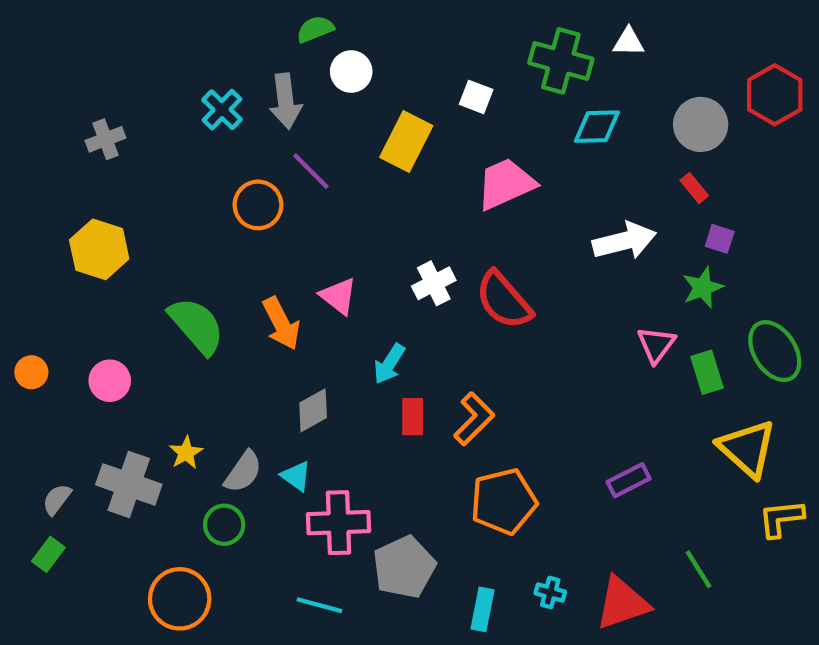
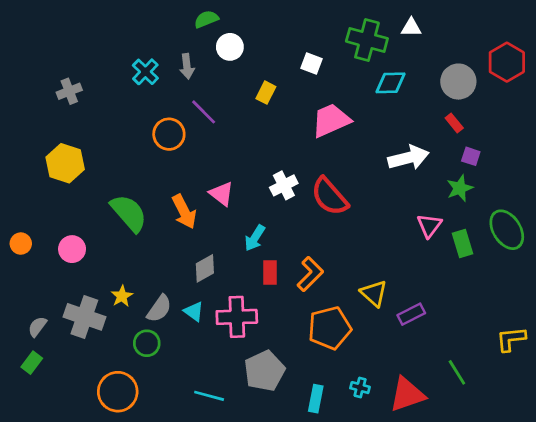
gray arrow: (286, 101) -> (187, 66), size x0.7
yellow rectangle: (406, 141) -> (266, 93), size x0.6
yellow triangle: (747, 448) -> (374, 293), moved, size x0.7
pink cross: (338, 523) -> (237, 317), moved

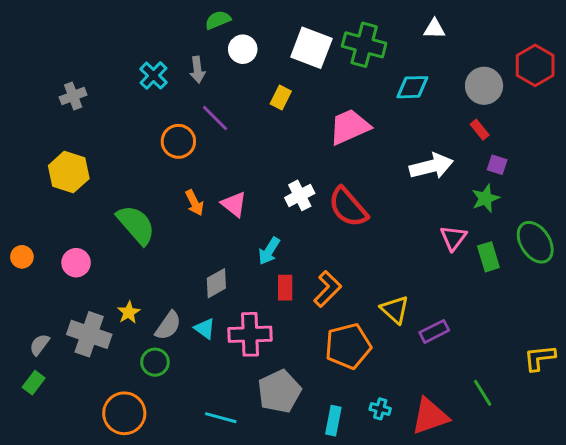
green cross: (367, 40) -> (364, 45), moved
white square: (312, 64) -> (311, 48), moved, size x1.8
orange arrow: (184, 212) -> (194, 203), moved, size x0.7

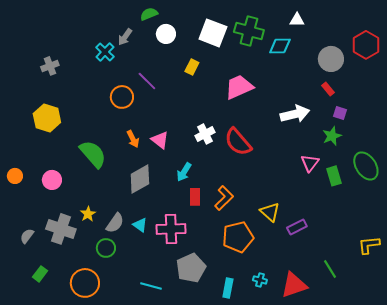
gray arrow: (197, 70) -> (125, 37), moved, turned 42
cyan diamond: (412, 87) -> (280, 46), moved
gray diamond: (216, 283) -> (140, 179), moved, size x1.4
green rectangle: (34, 383) -> (40, 274), moved

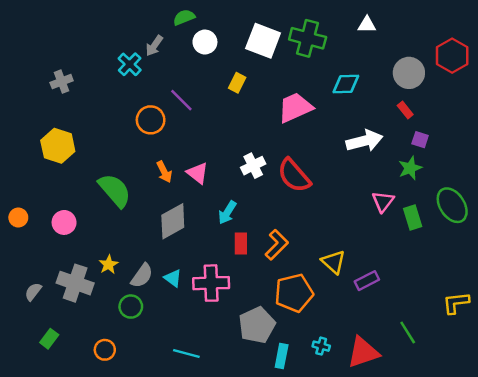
cyan diamond: (280, 46) -> (346, 84), moved
gray pentagon: (191, 268) -> (257, 325), moved
orange circle: (85, 283) -> (105, 350), size x0.6

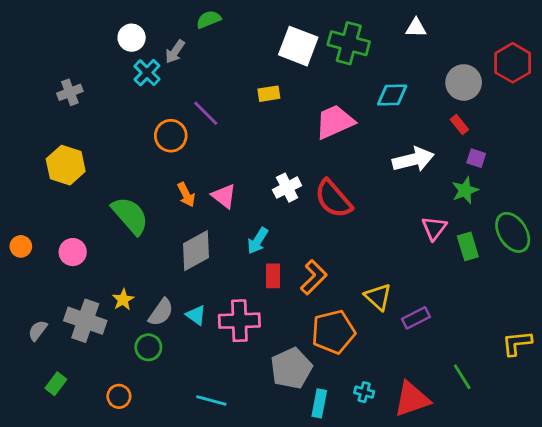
white circle: (205, 42) -> (132, 38), moved
yellow rectangle: (237, 83) -> (269, 94), turned 54

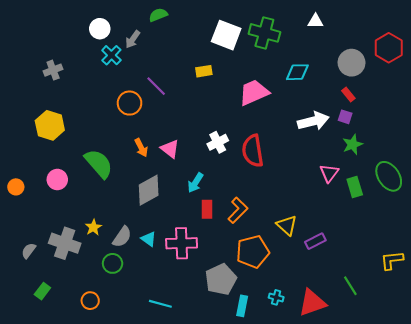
purple square: (476, 158) -> (345, 117), moved
red semicircle: (333, 199) -> (253, 151), turned 32
pink circle: (73, 252) -> (57, 180), moved

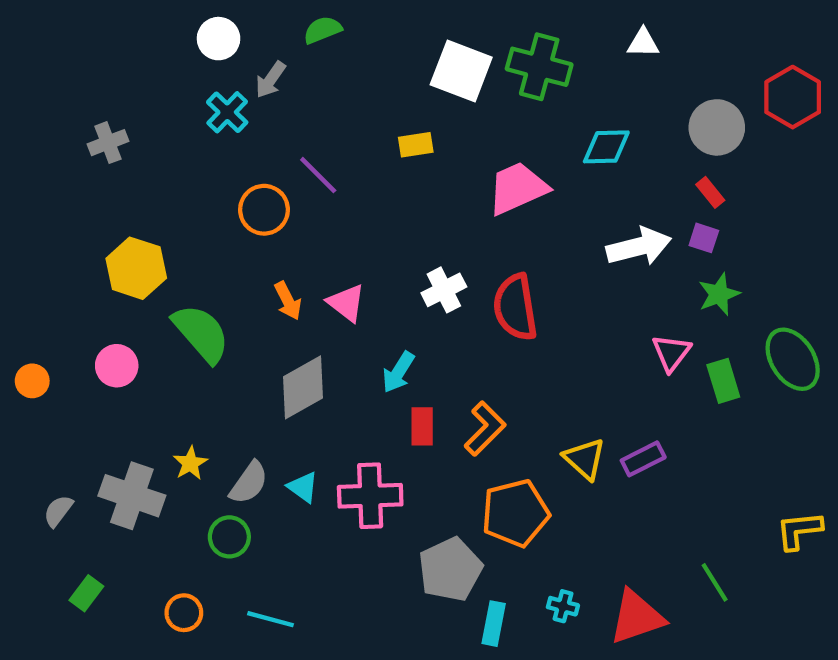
white circle: (100, 29) -> (219, 39), moved
yellow hexagon: (50, 125) -> (136, 268), moved
purple rectangle: (315, 241) -> (643, 459), moved
cyan line: (160, 304) -> (271, 619), moved

